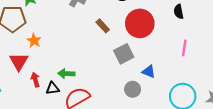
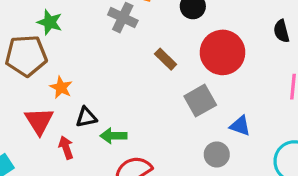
black triangle: (53, 88) -> (86, 117), moved

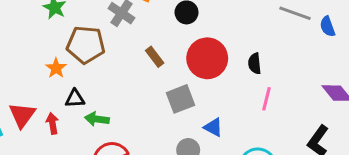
black semicircle: (281, 31) -> (255, 64), moved
brown pentagon: (26, 56) -> (86, 45), moved
red triangle: (39, 121) -> (22, 115), moved

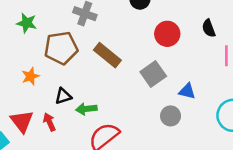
brown rectangle: (155, 57) -> (107, 55), moved, size x1.5
red circle: (207, 58) -> (167, 34), size x0.7
orange star: (56, 68) -> (30, 76), moved, turned 30

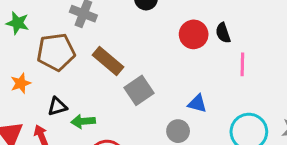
red circle: (167, 34) -> (194, 34), moved
gray square: (153, 74) -> (139, 90), moved

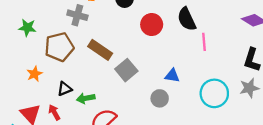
black semicircle: (223, 33) -> (187, 19), size x1.5
red circle: (194, 34) -> (152, 25), moved

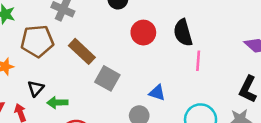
gray square: (126, 70) -> (107, 78), turned -30
black triangle: (65, 89) -> (36, 88), turned -35

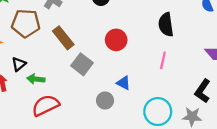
red circle: (143, 33) -> (116, 40), moved
black semicircle: (183, 33) -> (166, 25), moved

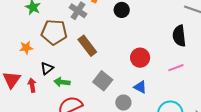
red circle: (116, 40) -> (140, 58), moved
pink line: (163, 60) -> (176, 68), turned 56
gray square: (82, 64) -> (103, 81), moved

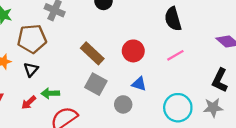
brown rectangle: (87, 46) -> (92, 53), moved
black triangle: (47, 68) -> (31, 69), moved
red arrow: (32, 85) -> (29, 103), moved, turned -112

